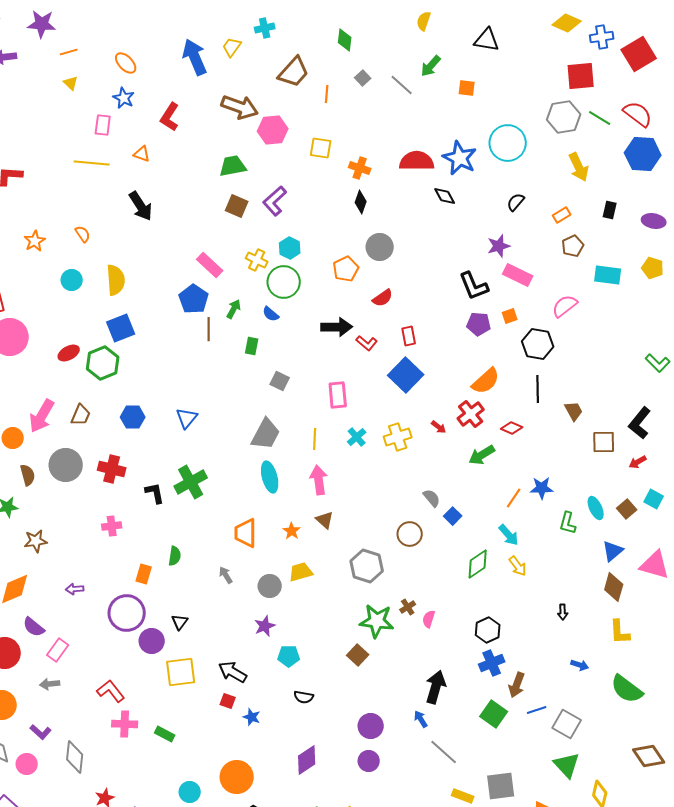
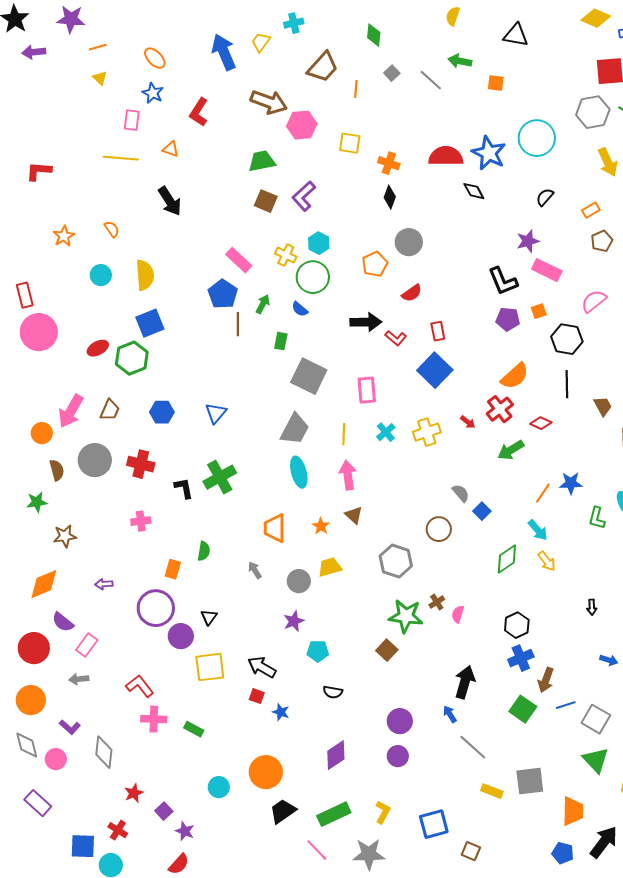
green arrow: (431, 66) -> (460, 61), turned 60
gray square: (280, 381) -> (309, 376), size x1.8

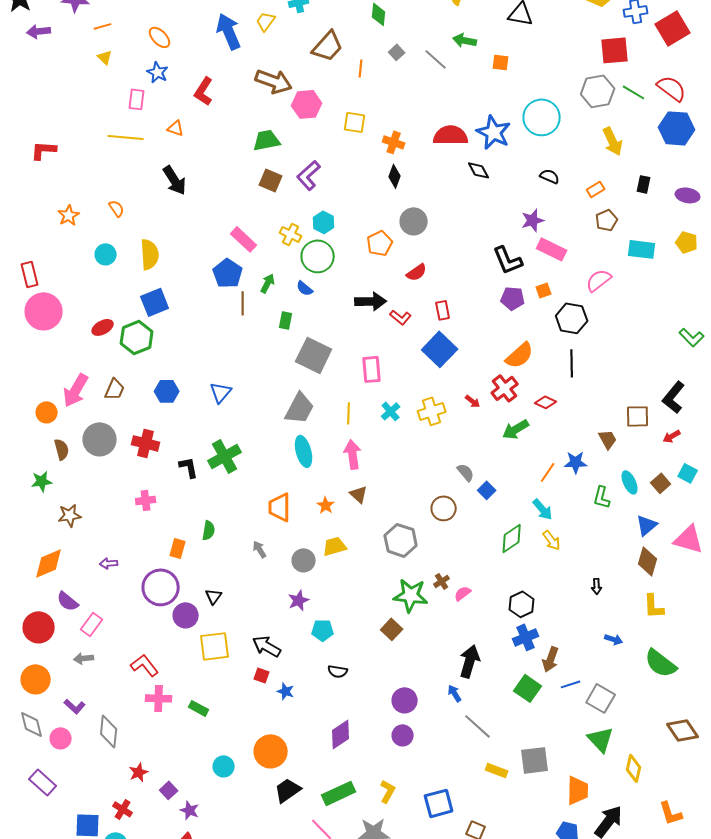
black semicircle: (545, 197) -> (550, 176), turned 72
brown trapezoid: (603, 406) -> (608, 439), moved
pink semicircle: (458, 614) -> (463, 593), turned 36

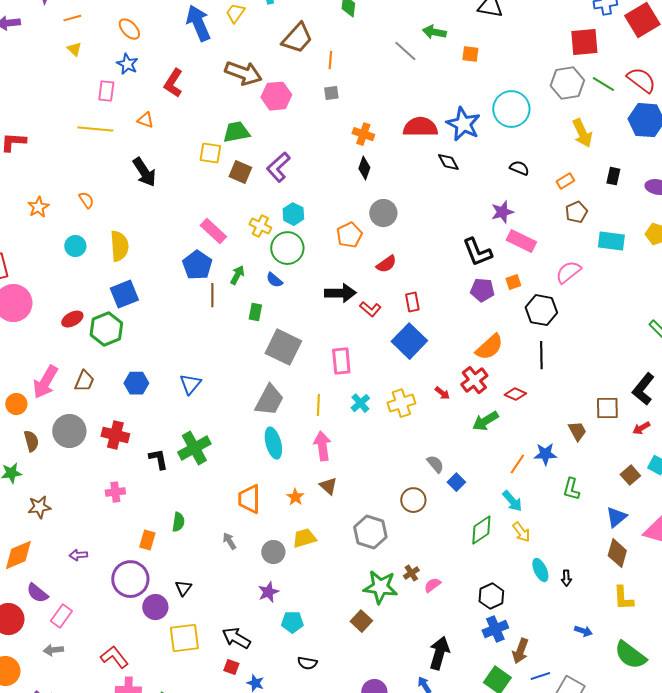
gray square: (397, 52) -> (331, 93), moved, turned 35
yellow square: (355, 122) -> (210, 153), moved
cyan ellipse: (630, 482) -> (540, 570), moved

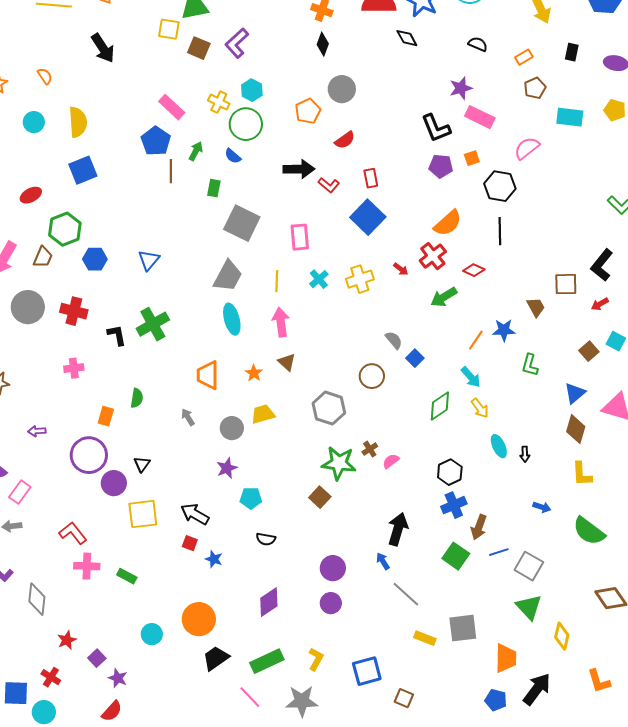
green hexagon: (106, 329) -> (65, 229), moved

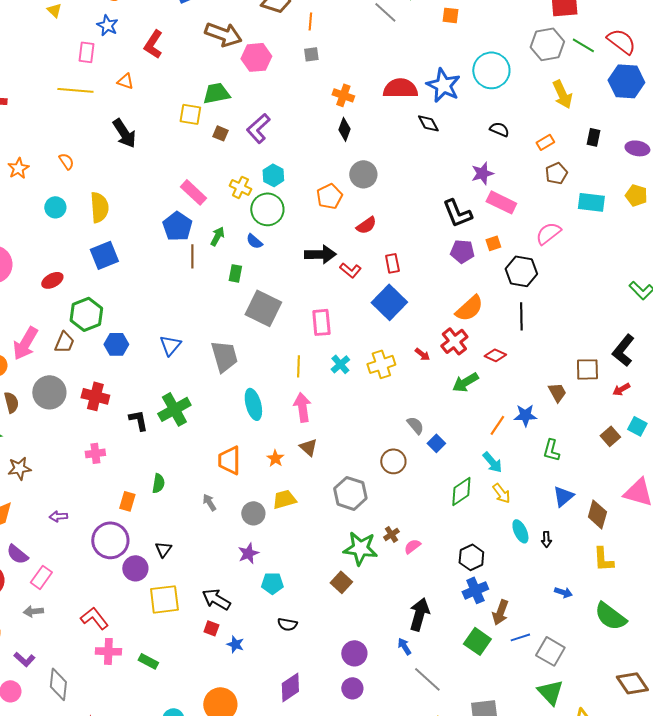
brown square: (199, 48) -> (220, 133), size x0.7
gray trapezoid: (228, 276) -> (224, 356), moved, turned -44
blue triangle: (575, 393) -> (563, 496), moved

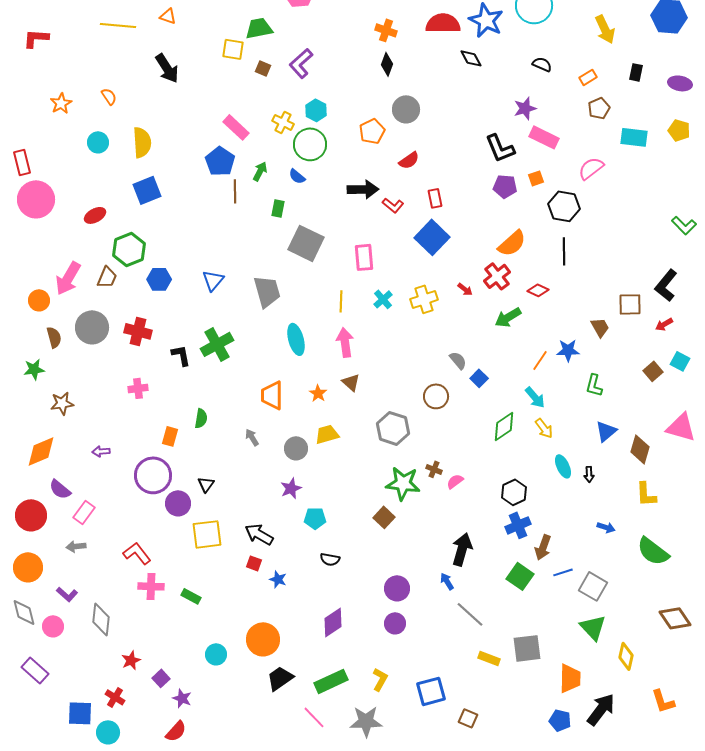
brown cross: (391, 534) -> (434, 469), turned -35

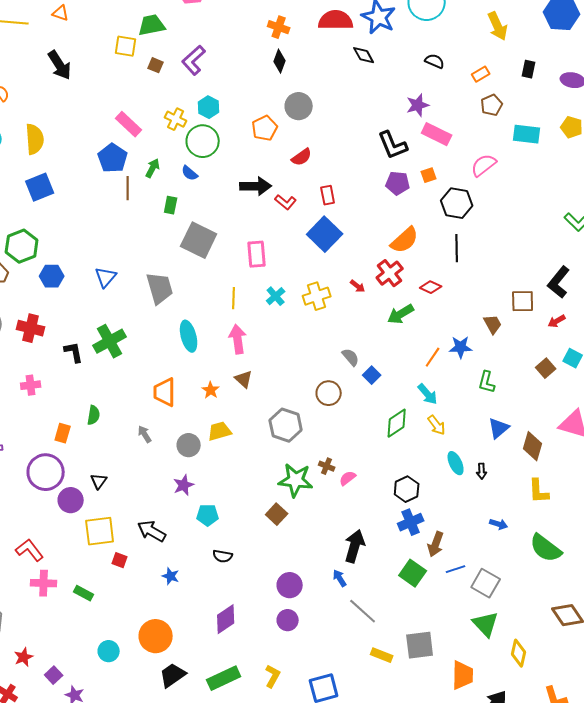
red square: (254, 563) -> (120, 560), moved

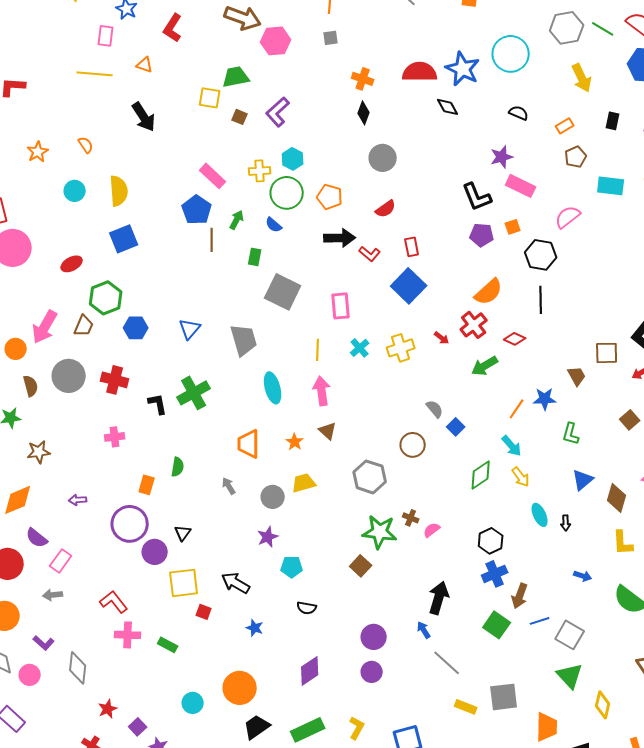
yellow cross: (176, 119) -> (260, 171), turned -30
orange pentagon: (265, 128) -> (330, 197), moved, turned -30

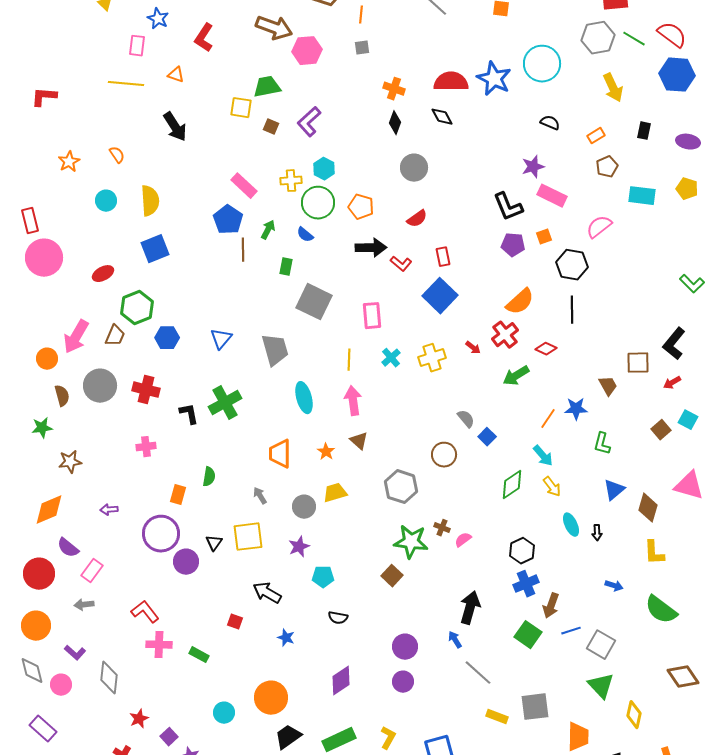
black diamond: (448, 107) -> (442, 117), moved
yellow square: (184, 583) -> (248, 537), moved

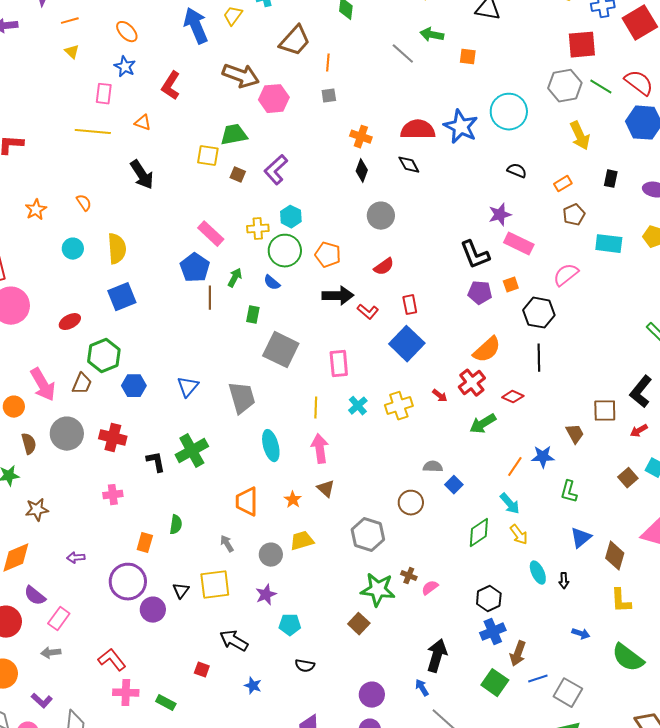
pink arrow: (76, 337) -> (43, 385), turned -60
gray semicircle: (466, 419) -> (433, 467), turned -48

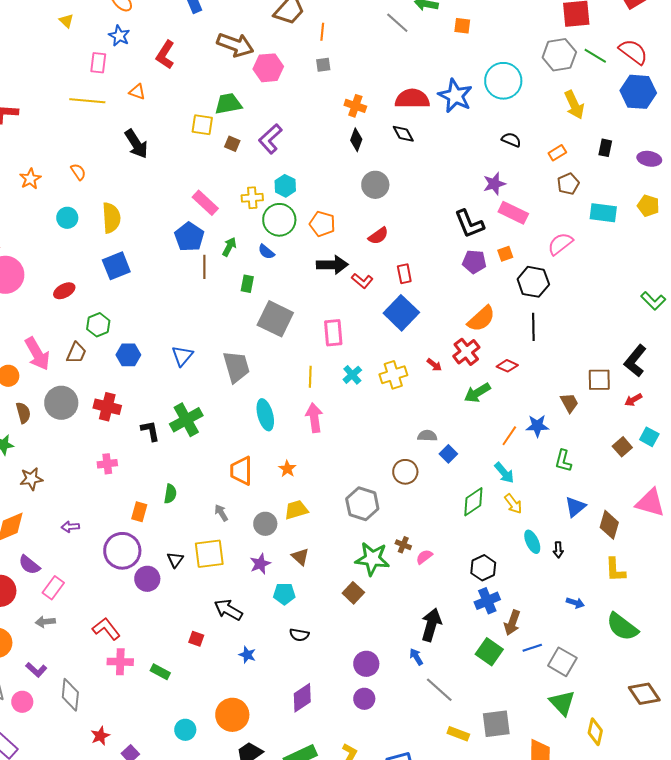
green hexagon: (104, 356) -> (98, 325), size x0.7
brown triangle: (326, 489) -> (300, 557), moved

